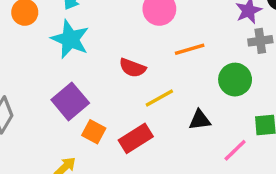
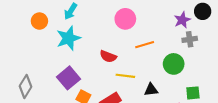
cyan star: (70, 39) -> (68, 38), turned 30
yellow line: (159, 98) -> (125, 76), turned 36

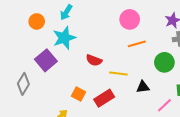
pink circle: (125, 19) -> (130, 19), moved
red semicircle: (108, 56) -> (94, 60), moved
purple square: (68, 78) -> (46, 60), moved

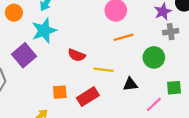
orange square: (79, 94) -> (60, 92), turned -32

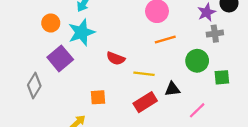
orange circle: (14, 13) -> (51, 23), moved
green square: (174, 88) -> (222, 77), moved
red rectangle: (88, 97) -> (145, 102), moved

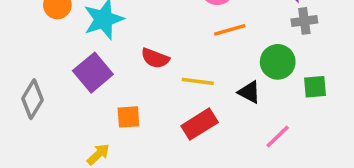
purple square: (60, 58) -> (93, 73), moved
black triangle: (172, 89) -> (249, 92), moved, turned 35

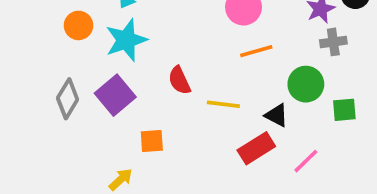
red semicircle: (155, 58) -> (179, 80), turned 44
gray diamond: (32, 99) -> (68, 99), moved
red rectangle: (200, 124) -> (256, 148), moved

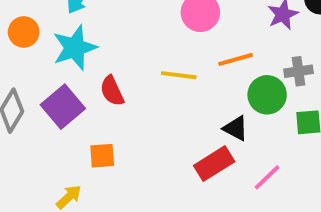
gray cross: (333, 42) -> (299, 71), moved
orange line: (256, 51) -> (236, 59), moved
red semicircle: (179, 80) -> (112, 91), moved
yellow line: (223, 104) -> (179, 75), moved

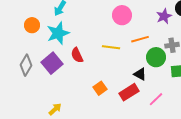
orange square: (102, 156) -> (100, 88), moved, turned -32

